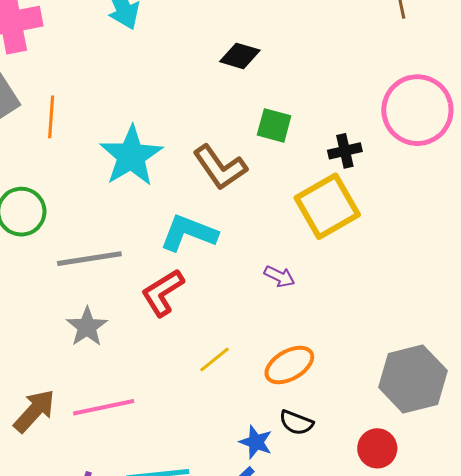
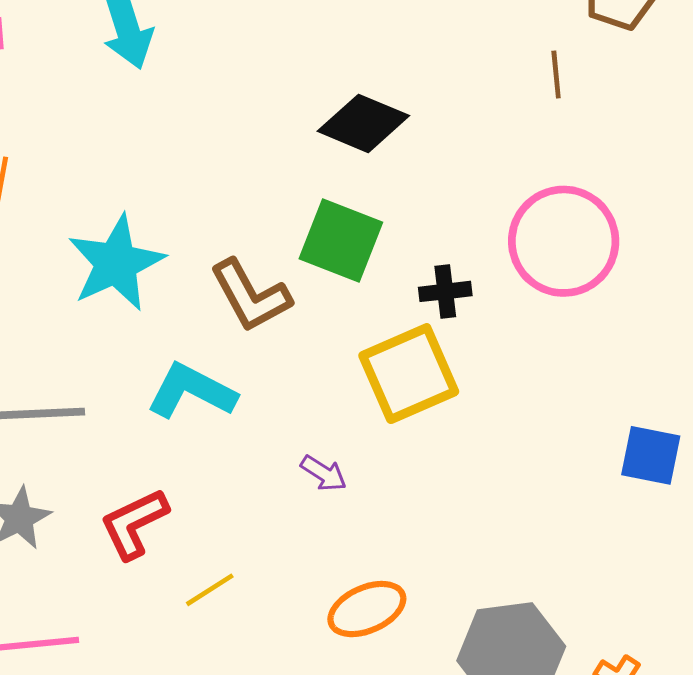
black diamond: (240, 56) -> (363, 123), moved, size x1.4
green square: (274, 125) -> (341, 241), size x1.5
red L-shape: (163, 293) -> (134, 524), moved
orange ellipse: (289, 365) -> (367, 609), moved

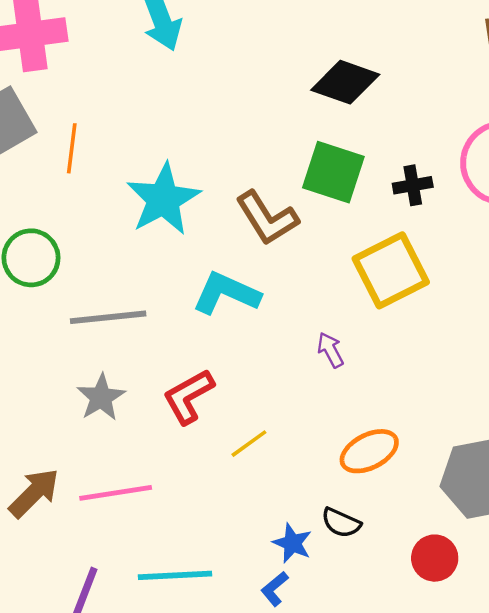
black cross: (445, 291) -> (413, 185), moved
purple arrow: (324, 473) -> (330, 350), turned -147

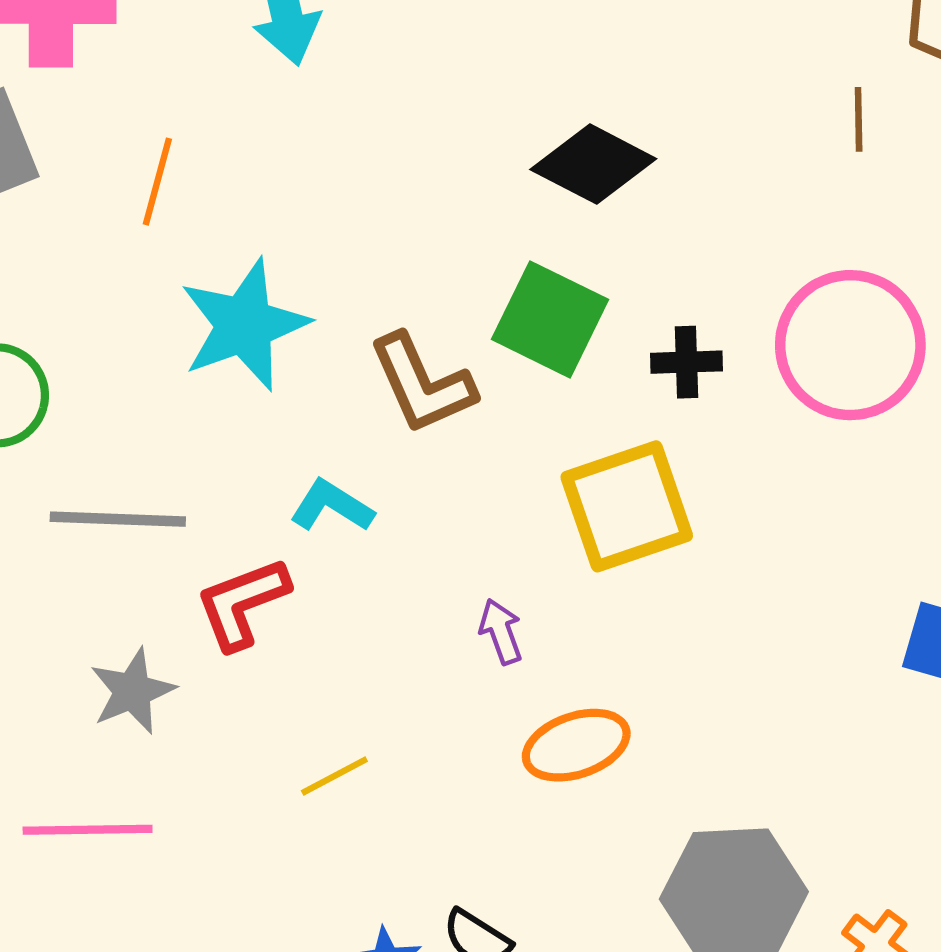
orange line: (72, 148) -> (157, 182), moved
cyan L-shape: (226, 293) -> (332, 506), size x0.7
gray star: (101, 397) -> (132, 691), moved
red L-shape: (188, 397) -> (242, 603), moved
orange ellipse: (369, 451) -> (576, 745), moved

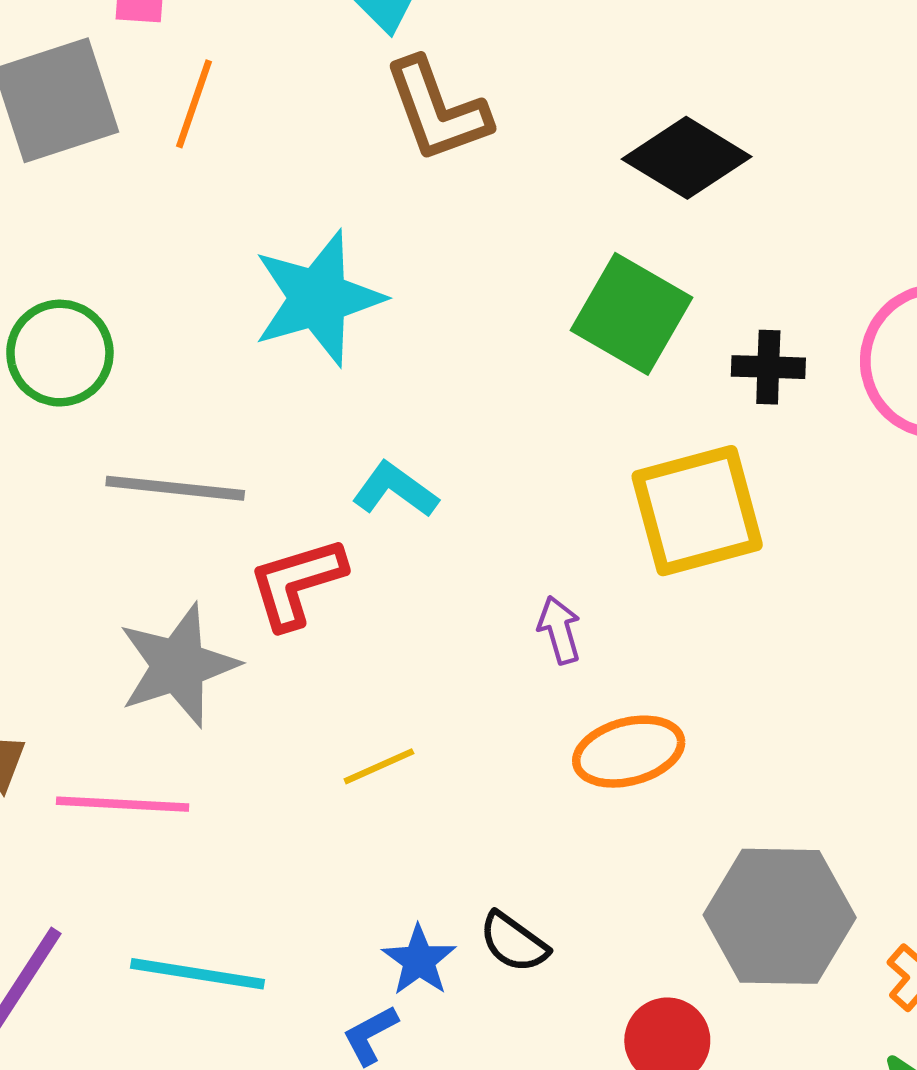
orange line: (157, 182) -> (194, 104), moved
brown L-shape: (422, 384) -> (437, 110), moved
gray star: (132, 691) -> (178, 665), size x1.4

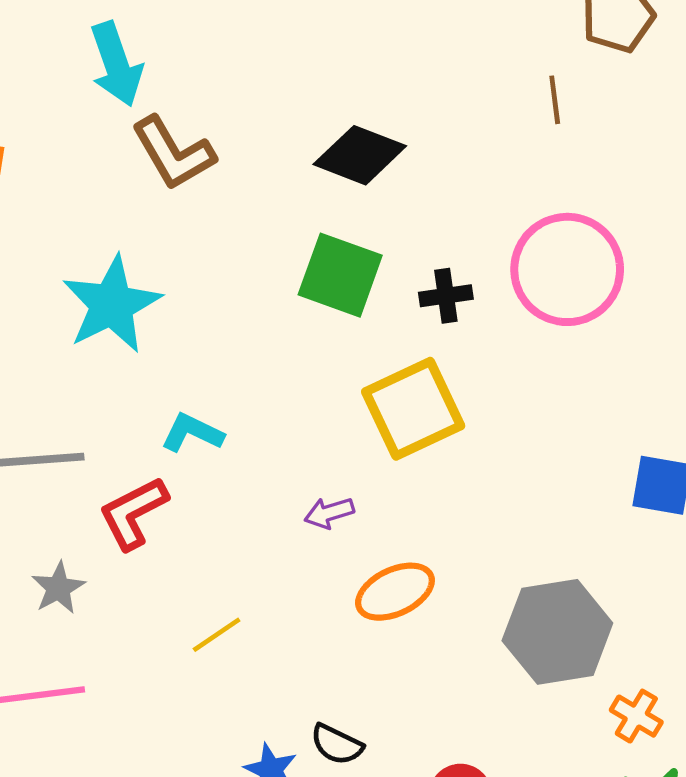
purple arrow: (559, 630) -> (329, 513), turned -81
gray star: (178, 665) -> (58, 588), size x0.6
gray hexagon: (780, 916) -> (557, 632), moved

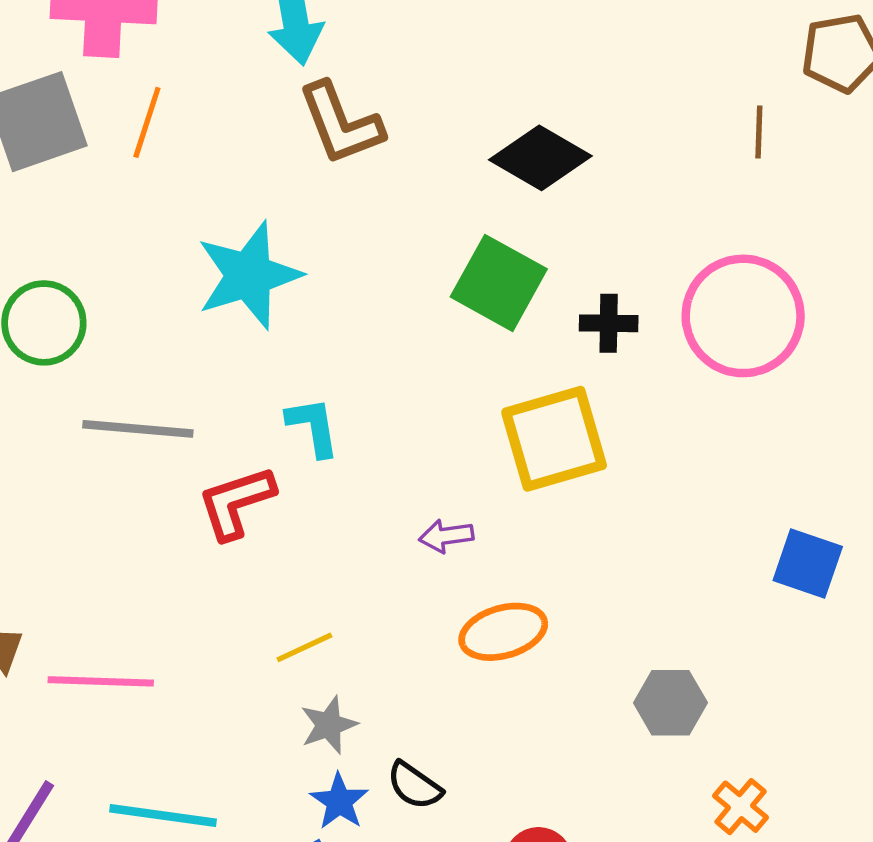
cyan L-shape: (192, 433) -> (313, 427), turned 46
gray star: (58, 588) -> (329, 725), moved
gray hexagon: (557, 632) -> (670, 703), size x0.6

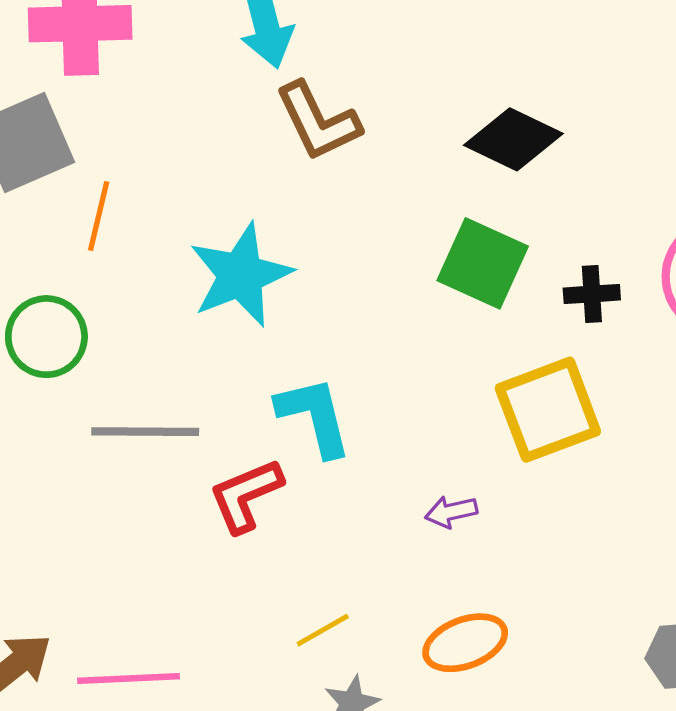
orange line: (147, 122) -> (99, 216), moved
cyan L-shape: (313, 427) -> (314, 416), size x1.4
orange ellipse: (503, 632) -> (465, 643), moved

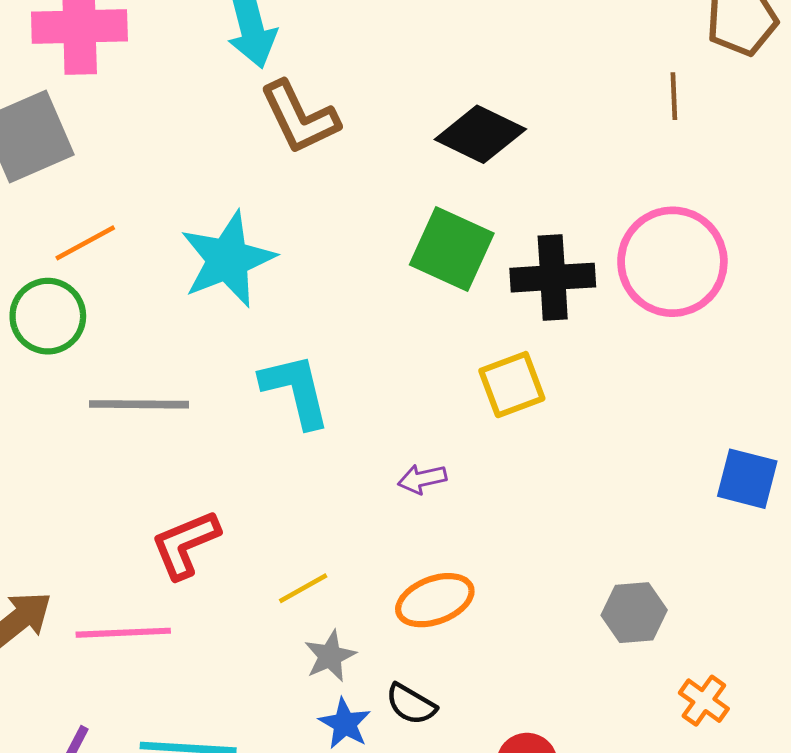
orange line: (99, 216) -> (85, 243), moved, turned 48
black cross: (592, 294) -> (553, 278), size x1.6
yellow square: (548, 410) -> (512, 385), size x0.7
red L-shape: (246, 495) -> (185, 544), moved

